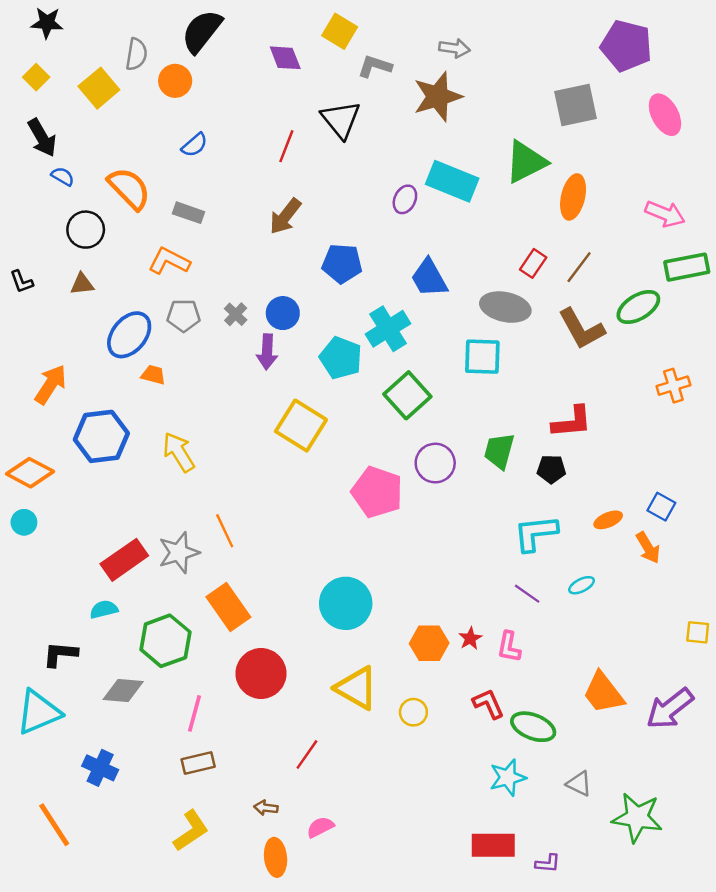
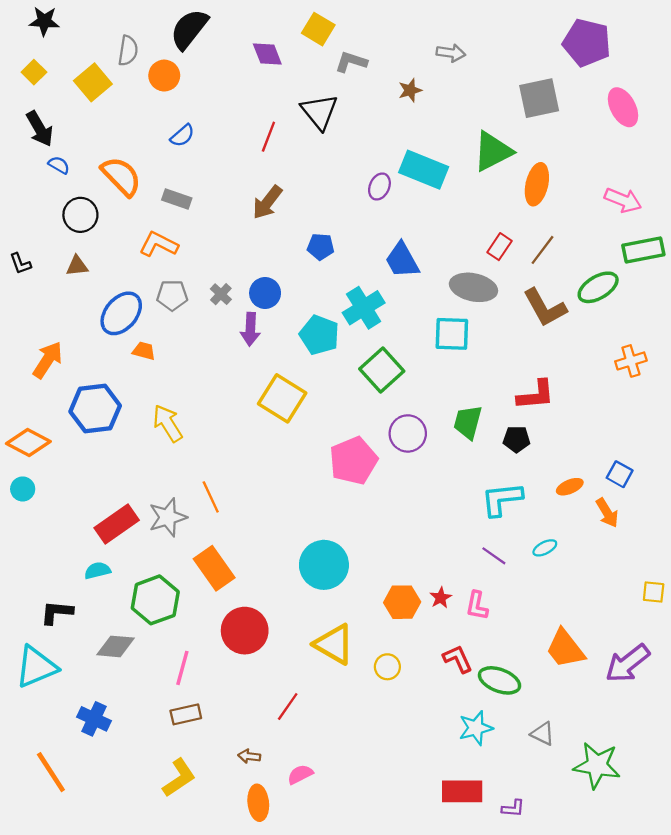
gray arrow: (455, 48) -> (451, 53), moved
brown star: (438, 97) -> (410, 90), size x0.5
blue pentagon: (342, 263) -> (321, 247), size x0.7
pink pentagon: (377, 492) -> (353, 461), turned 30

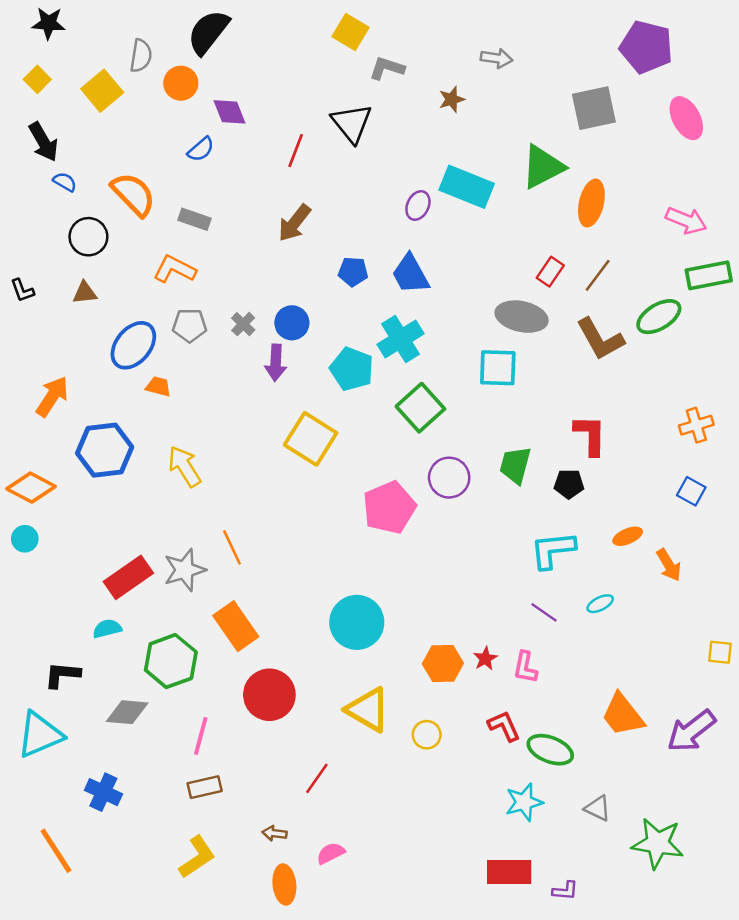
purple diamond: (267, 54) -> (229, 112), moved
blue trapezoid: (402, 260) -> (410, 274), moved
orange cross: (631, 361) -> (696, 425), moved
red L-shape: (536, 395) -> (590, 435), turned -84
blue square: (620, 474) -> (691, 491), moved

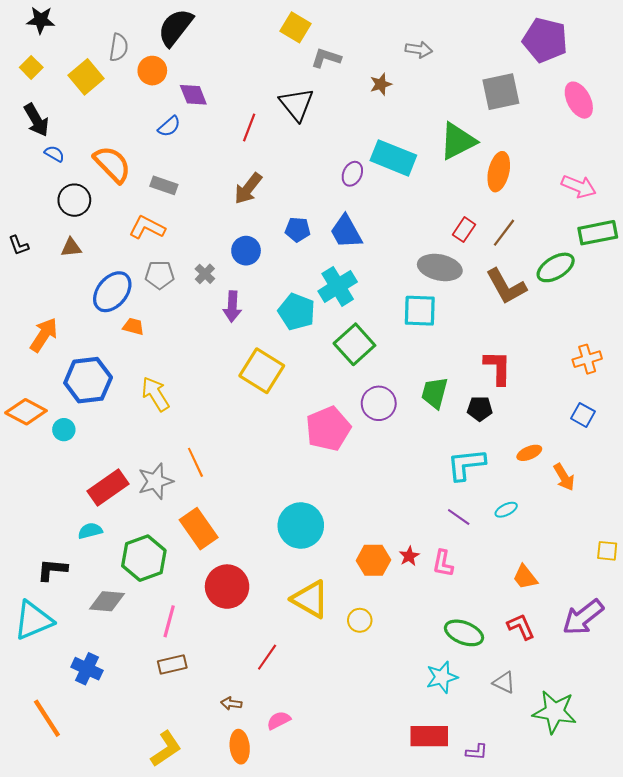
blue circle: (292, 323) -> (246, 251), moved
cyan circle: (25, 539) -> (64, 430), moved
orange trapezoid: (623, 715) -> (525, 577), moved, size x0.7
red L-shape: (504, 726) -> (521, 627), moved
yellow L-shape: (197, 857) -> (166, 749), moved

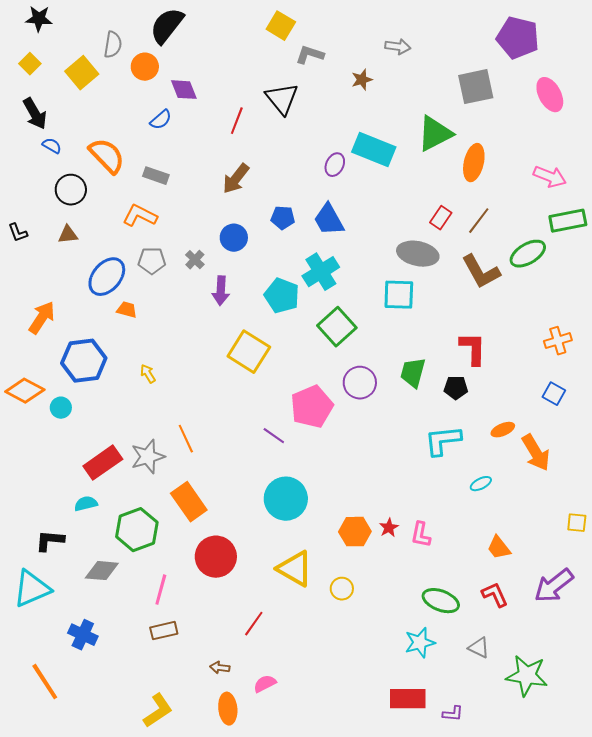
yellow arrow: (155, 394) -> (148, 374), size x0.6
orange arrow: (564, 477) -> (536, 453), size x1.4
purple line: (459, 517) -> (274, 436), moved

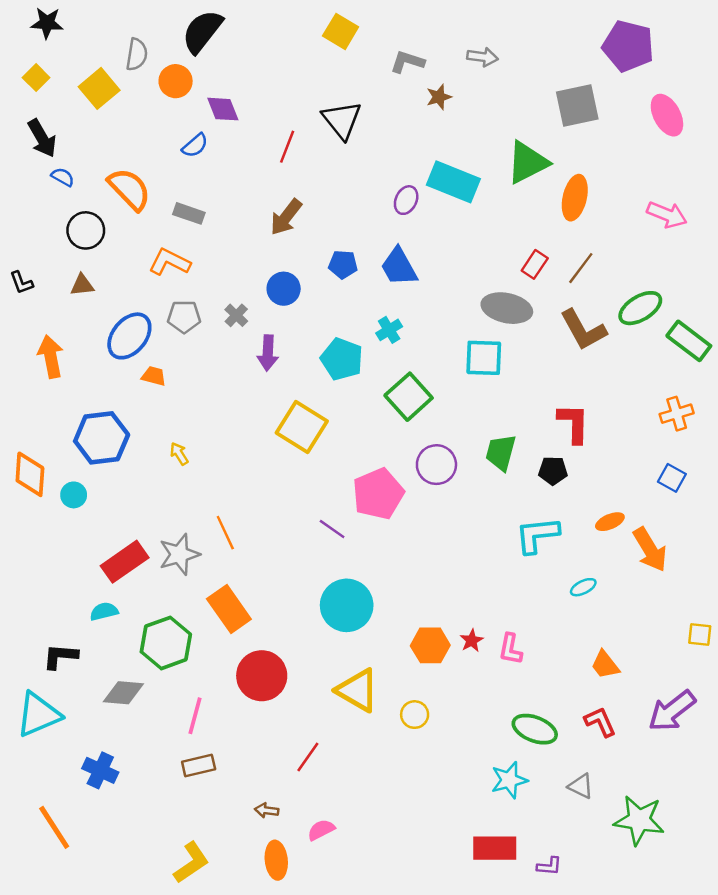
gray L-shape: (310, 55) -> (407, 62), moved
green rectangle: (568, 221) -> (689, 341), moved, turned 48
cyan cross: (321, 272) -> (389, 330), size x0.6
orange arrow: (42, 318) -> (51, 357), moved, turned -44
orange diamond: (25, 391) -> (30, 474), turned 66

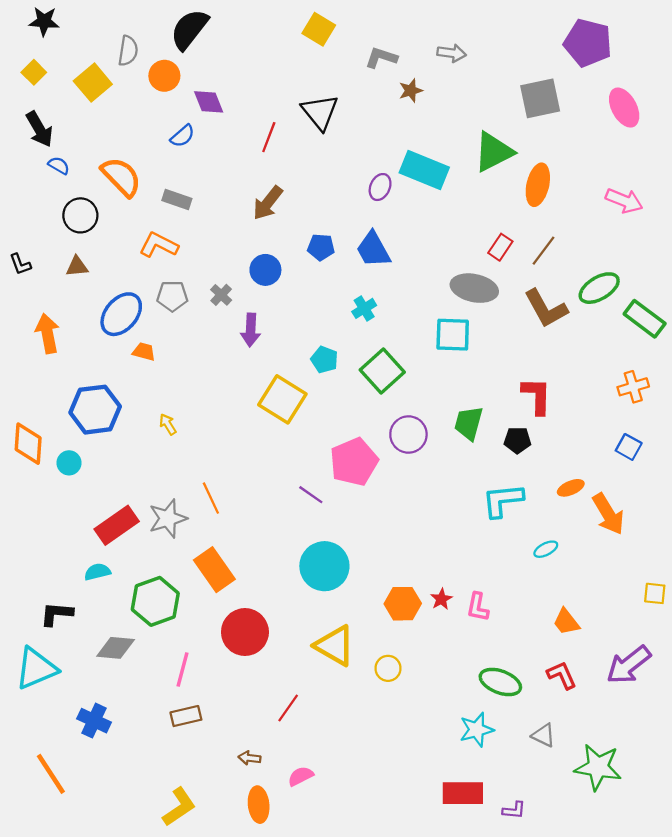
cyan pentagon: (342, 359) -> (324, 360), moved, size x0.7

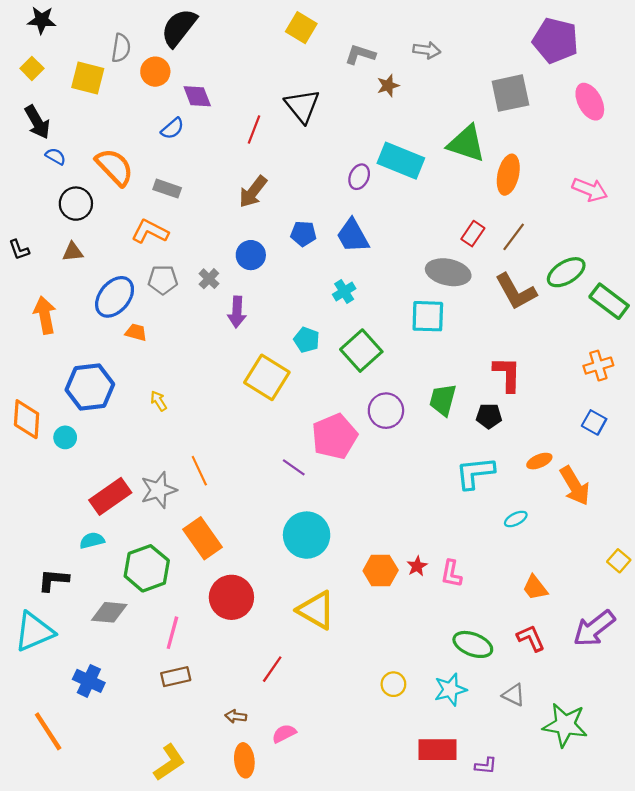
yellow square: (93, 83) -> (88, 78), turned -36
green triangle: (494, 152) -> (466, 143), turned 45
yellow square: (655, 593) -> (619, 561), turned 35
yellow circle: (388, 668) -> (393, 684), moved

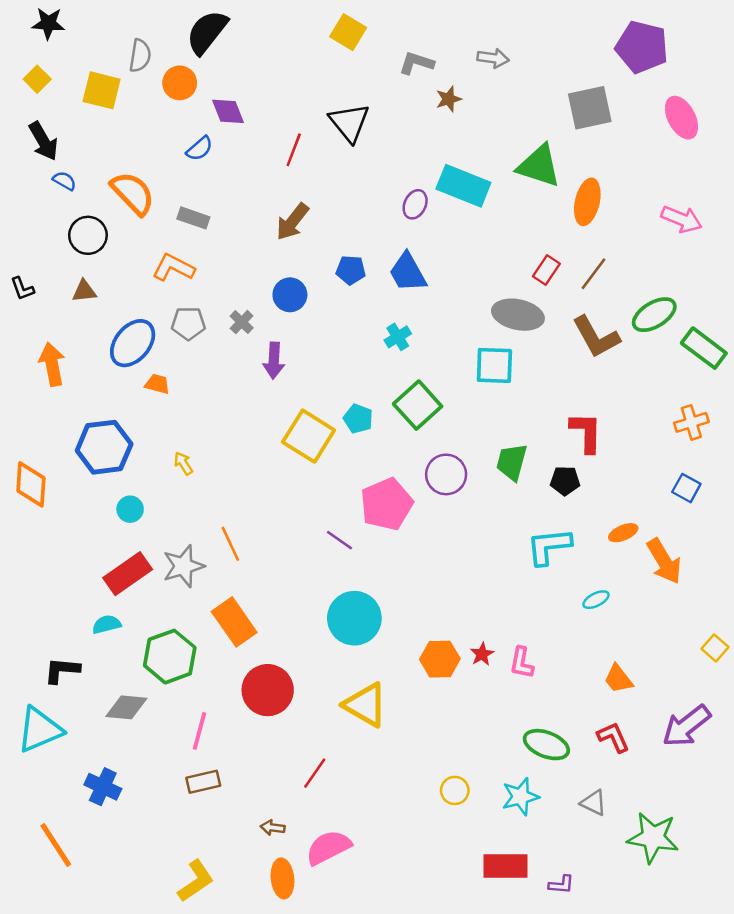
cyan pentagon: (307, 340) -> (358, 419), moved
cyan circle: (65, 437) -> (130, 509), moved
pink semicircle: (284, 734) -> (328, 847), size x1.6

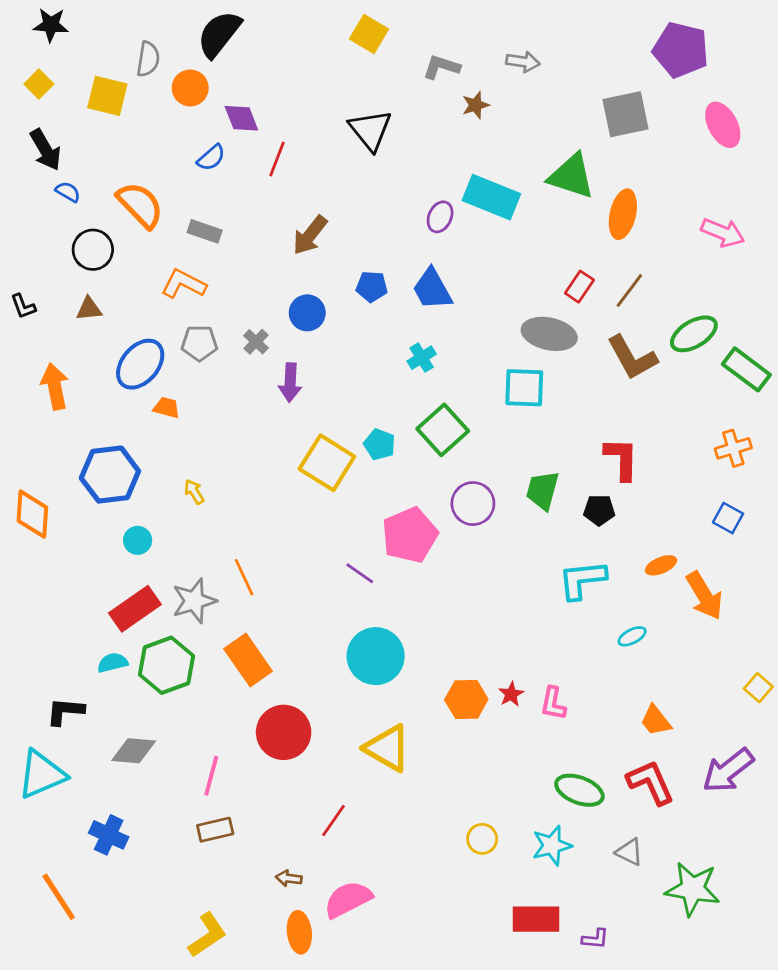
red line: (294, 150) -> (277, 159), moved
green hexagon: (170, 657) -> (166, 665), moved
red L-shape: (613, 737) -> (650, 782), size x1.4

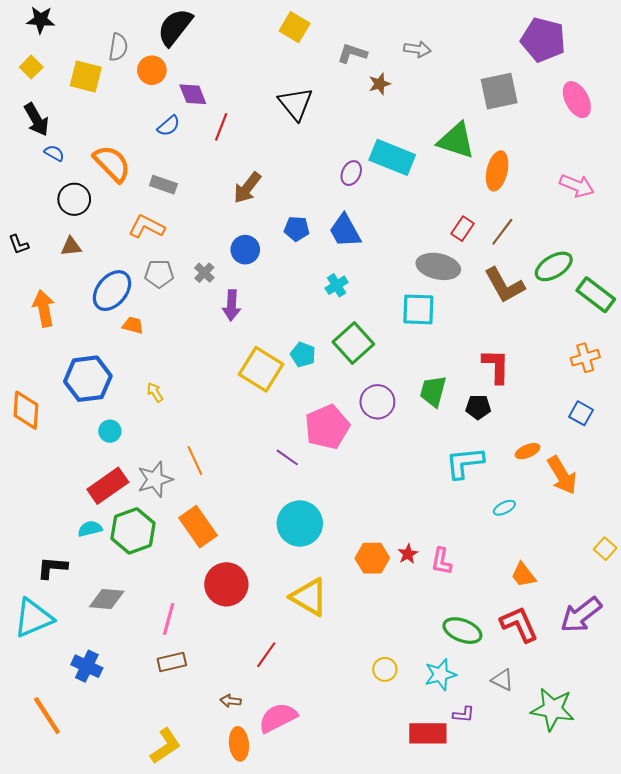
purple L-shape: (595, 939) -> (463, 714), moved

